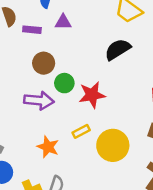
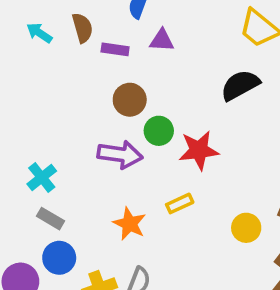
yellow circle: (113, 145) -> (246, 228), moved, size x0.6

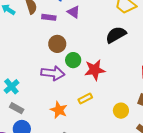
purple triangle: (162, 40) -> (74, 12), turned 32

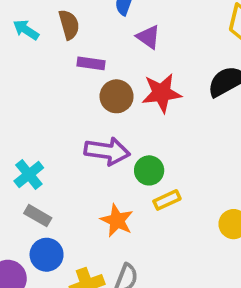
purple rectangle: (49, 17) -> (91, 63), moved
green circle: (73, 60) -> (149, 170), moved
red star: (95, 70) -> (162, 93), moved

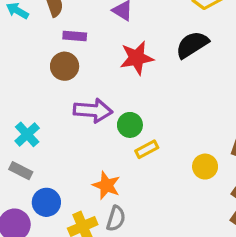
brown circle: (117, 96) -> (65, 66), moved
gray rectangle: (38, 216) -> (21, 171), moved
orange star: (117, 220) -> (106, 185), moved

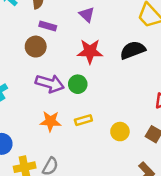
green circle: (130, 125) -> (78, 84), moved
yellow circle: (205, 167) -> (120, 132), moved
orange star: (106, 185) -> (50, 121), moved, turned -30

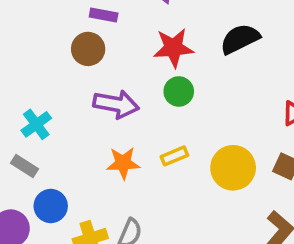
green circle: (78, 84) -> (179, 91), moved
yellow circle: (120, 132) -> (233, 168), size x1.5

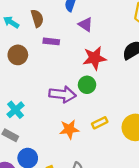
brown circle: (88, 49) -> (18, 55), moved
green circle: (179, 91) -> (87, 85), moved

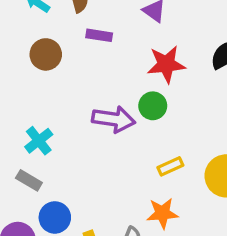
orange star: (69, 129) -> (162, 213), moved

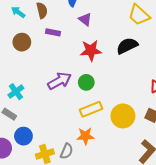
green circle: (153, 106) -> (86, 82), moved
purple arrow: (114, 119) -> (59, 81), turned -40
yellow rectangle: (170, 166) -> (91, 109), size x1.5

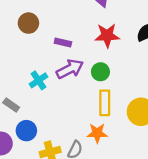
purple rectangle: (53, 32) -> (63, 43), moved
cyan cross: (16, 92) -> (38, 80), moved
yellow rectangle: (91, 109) -> (105, 103), turned -70

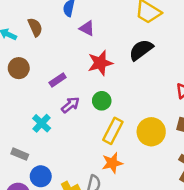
purple rectangle: (63, 43) -> (58, 80), turned -35
purple arrow: (70, 69) -> (70, 105), size x0.7
yellow rectangle: (105, 103) -> (113, 131), turned 40

